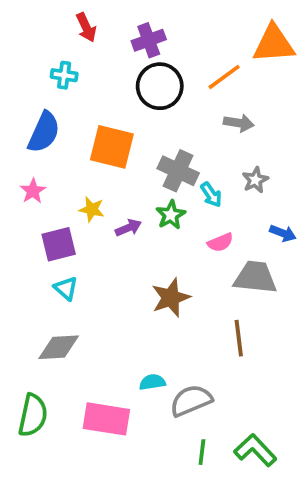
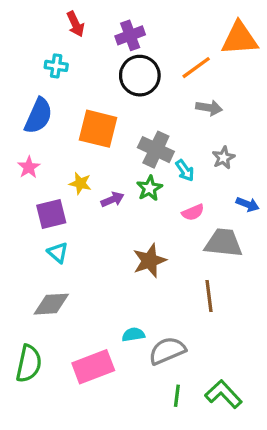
pink rectangle: (106, 419) -> (93, 367), turned -30

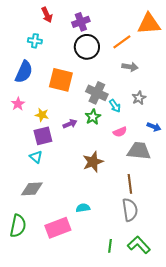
yellow star: (80, 183) -> (42, 115), moved
purple square: (51, 214) -> (43, 136), moved
gray semicircle: (167, 351) -> (130, 210), moved, turned 105

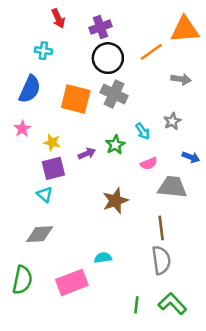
gray arrow: (130, 67) -> (181, 79), moved
gray cross: (97, 93) -> (114, 94), moved

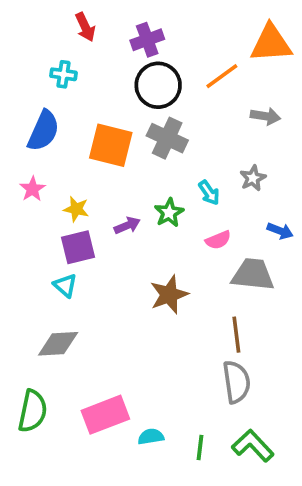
cyan semicircle: (103, 258) -> (151, 437), moved

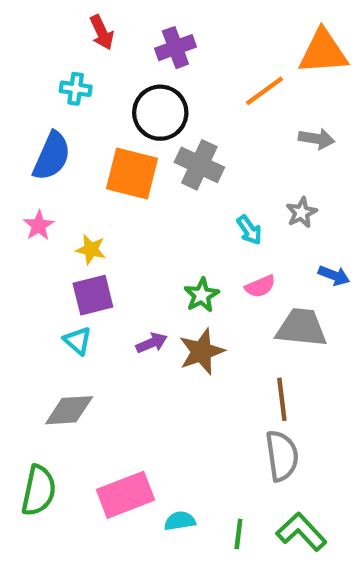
black circle: (158, 85) -> (160, 113), moved
green star: (169, 213) -> (202, 295), moved
purple arrow: (127, 225) -> (152, 343), moved

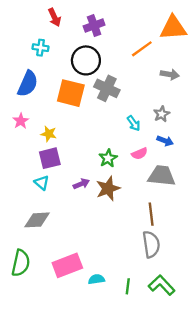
blue arrow: (334, 276) -> (165, 141), moved

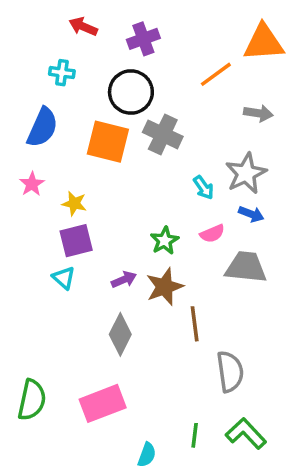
red arrow: (54, 17) -> (83, 27), turned 138
gray star: (162, 114) -> (246, 173), size x1.6
brown line: (151, 214) -> (195, 324), moved
gray diamond: (37, 220) -> (120, 334), moved, turned -60
cyan semicircle: (96, 279) -> (147, 455), moved, turned 119

